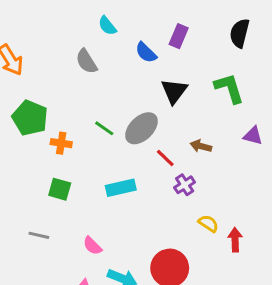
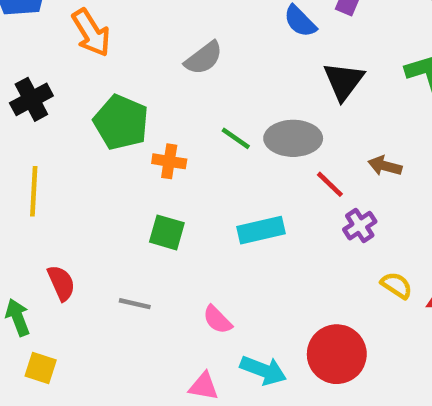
gray semicircle: (86, 61) -> (204, 58), moved, turned -95
gray ellipse: (141, 128) -> (293, 138), turned 44

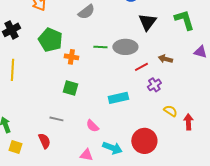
green line: (236, 138) -> (100, 47), turned -32
red line: (330, 184) -> (141, 67), turned -72
cyan rectangle: (261, 230) -> (118, 98), moved
red semicircle: (61, 283) -> (44, 141), moved

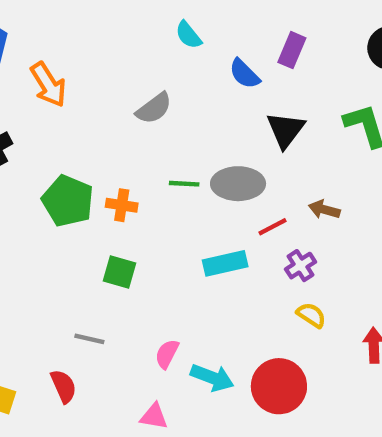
green pentagon: (50, 40) -> (68, 201), moved
cyan rectangle: (118, 98) -> (225, 263), moved
yellow semicircle: (170, 111) -> (311, 315), moved
pink semicircle: (92, 126) -> (167, 354), turned 72
cyan arrow: (112, 148) -> (212, 378), moved

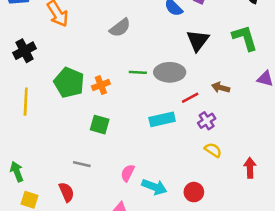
orange cross: (122, 205) -> (101, 85), turned -30
red circle: (279, 386) -> (194, 192), size x0.6

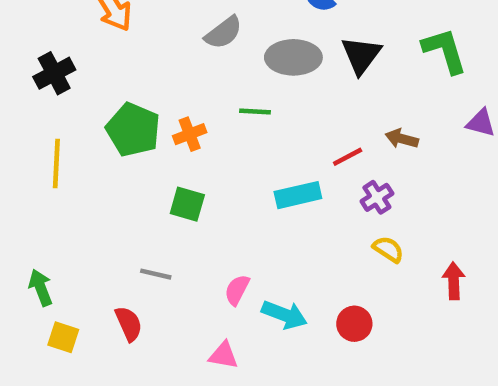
gray ellipse: (170, 72) -> (293, 57), moved

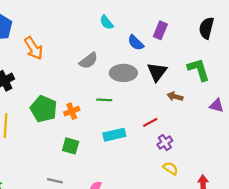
brown arrow: (402, 139) -> (175, 97), moved
cyan rectangle: (298, 195) -> (114, 135), moved

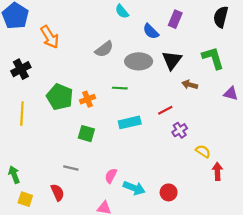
yellow semicircle: (170, 168) -> (203, 151), moved

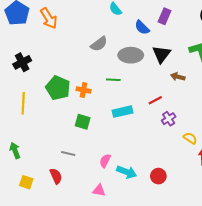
orange arrow: (50, 37) -> (49, 18), moved
orange cross: (88, 99) -> (84, 90), turned 32
green arrow: (14, 175) -> (15, 150), moved

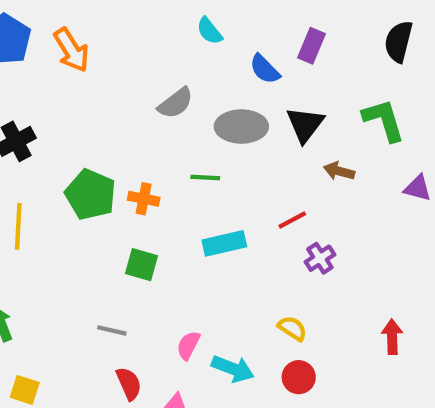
yellow semicircle: (190, 138) -> (292, 328), moved
red semicircle: (56, 176) -> (129, 384), moved

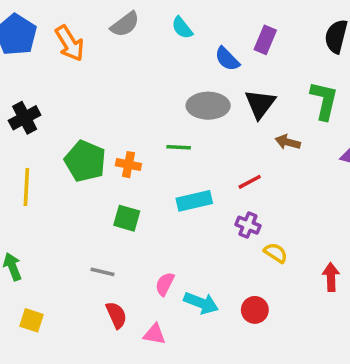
gray semicircle: (176, 103) -> (125, 24), moved
green L-shape: (384, 120) -> (324, 100), turned 30
purple cross: (320, 258) -> (248, 225), moved, turned -35
yellow semicircle: (292, 328) -> (276, 253), moved

